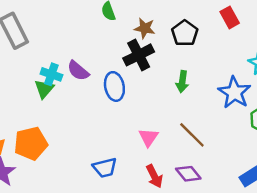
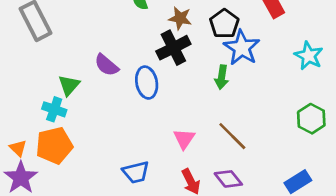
cyan cross: (51, 74) -> (54, 109), moved
blue star: (234, 93) -> (242, 48), moved

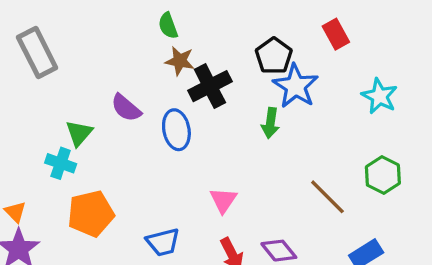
brown star: (180, 18) -> (180, 61), moved
brown line: (232, 136) -> (327, 197), moved
orange pentagon: (54, 145) -> (91, 214), moved

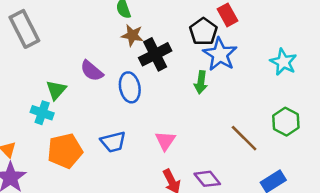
red rectangle: (336, 34) -> (228, 15), moved
blue trapezoid: (163, 242) -> (113, 142), moved

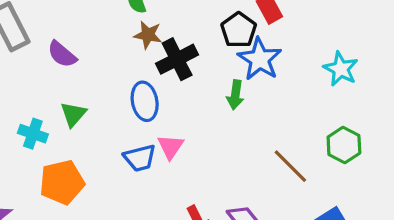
purple semicircle: (92, 71) -> (62, 54), moved
green triangle: (56, 90) -> (73, 114), moved
pink triangle: (165, 141) -> (171, 147), moved
blue trapezoid: (113, 142) -> (140, 158), moved

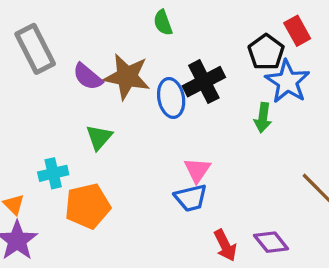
brown star: (148, 35) -> (127, 77), moved, size x1.6
blue ellipse: (145, 101) -> (171, 98), moved
cyan cross: (33, 134) -> (53, 173), moved, turned -32
blue trapezoid: (140, 158) -> (191, 198), moved

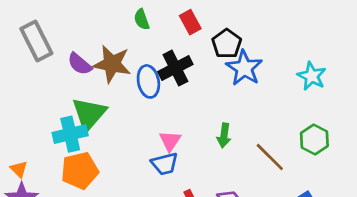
red rectangle: (297, 31) -> (190, 22), moved
green arrow: (263, 118) -> (224, 135), moved
green triangle: (99, 137) -> (89, 114), size x1.6
cyan cross: (53, 173) -> (70, 134), moved, size x1.4

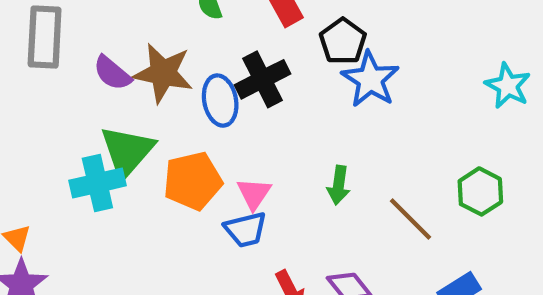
gray rectangle: (36, 41) -> (45, 37), turned 30
cyan star: (312, 76) -> (508, 86), moved
orange pentagon: (80, 171) -> (193, 181), moved

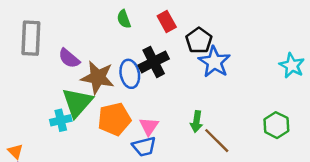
brown star: (163, 73) -> (98, 77), moved
cyan cross: (97, 183) -> (61, 120), size x0.7
brown line: (411, 219) -> (217, 141), moved

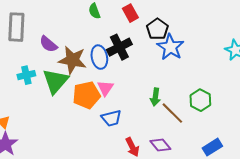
cyan cross: (61, 120) -> (26, 75), moved
green hexagon: (276, 125) -> (200, 100), moved
pink triangle: (149, 126) -> (105, 88), moved

